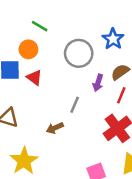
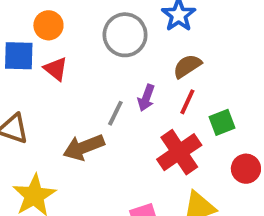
purple arrow: (98, 83) -> (146, 98), moved
brown arrow: (55, 128) -> (84, 147), size x1.5

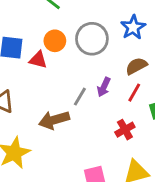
orange circle: (48, 25) -> (55, 41), moved
red triangle: (56, 69) -> (38, 60), turned -30
red cross: (179, 152) -> (125, 130), size x0.6

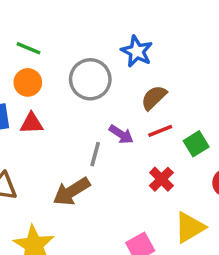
orange circle: (55, 41) -> (28, 82), moved
purple arrow: (104, 87) -> (121, 134), turned -66
red line: (134, 93) -> (160, 131), turned 54

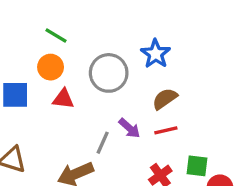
red triangle: (32, 123) -> (63, 99), moved
green square: (196, 144) -> (197, 166), moved, turned 30

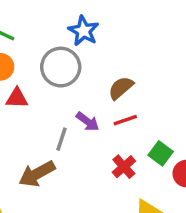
blue star: (156, 54) -> (83, 31), moved
green square: (197, 166) -> (161, 153), turned 35

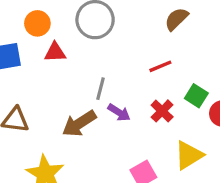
brown semicircle: (121, 88) -> (176, 19), moved
purple arrow: (88, 122) -> (119, 112), moved

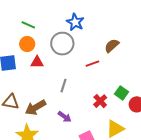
red line: (160, 66) -> (92, 64), moved
purple arrow: (119, 112) -> (65, 117), moved
brown arrow: (79, 124) -> (36, 107), moved

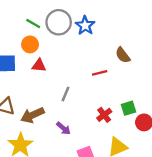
gray circle: (62, 44) -> (59, 22), moved
brown semicircle: (112, 46) -> (123, 55), turned -91
green square: (122, 93) -> (128, 108), turned 32

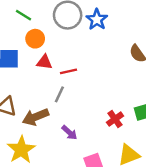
green line: (33, 23) -> (24, 15), moved
red line: (100, 73) -> (69, 71), moved
gray line: (66, 94) -> (59, 94), moved

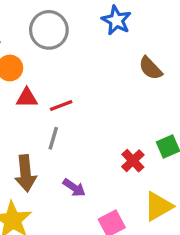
blue star: (97, 20) -> (116, 20), moved
brown arrow: (36, 117) -> (26, 173), turned -65

